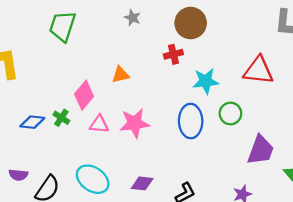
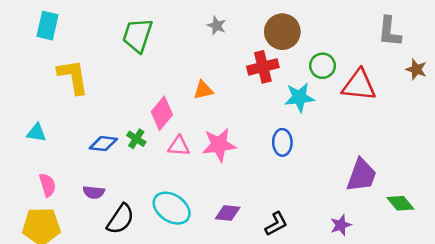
red cross: (173, 54) -> (263, 67), size x1.4
green circle: (230, 113) -> (322, 66), moved
blue ellipse: (191, 121) -> (282, 142), size x0.7
purple semicircle: (18, 175) -> (94, 192), moved

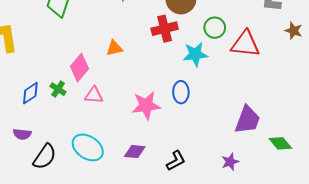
blue diamond: (103, 144) -> (30, 93), turned -40
pink star: (219, 145) -> (146, 105), moved

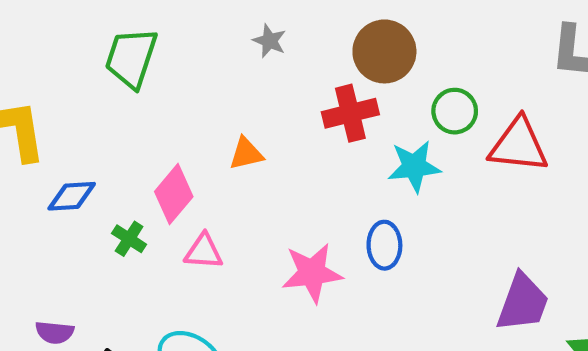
blue diamond: (30, 93) -> (72, 196), moved, turned 30

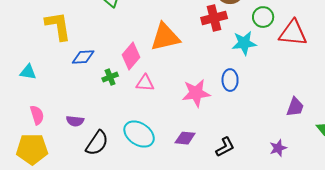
orange triangle: (246, 154) -> (165, 37), size x1.8
green cross: (129, 239) -> (110, 77), turned 35
purple trapezoid: (523, 303) -> (295, 107), size x0.7

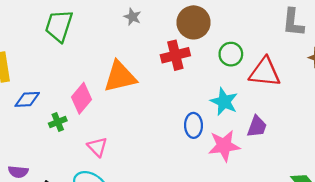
cyan star: (244, 43) -> (224, 102), moved, turned 30
pink triangle: (145, 83) -> (97, 147), moved, turned 42
pink star: (196, 93) -> (224, 146), moved
purple trapezoid: (295, 107) -> (257, 127), moved

